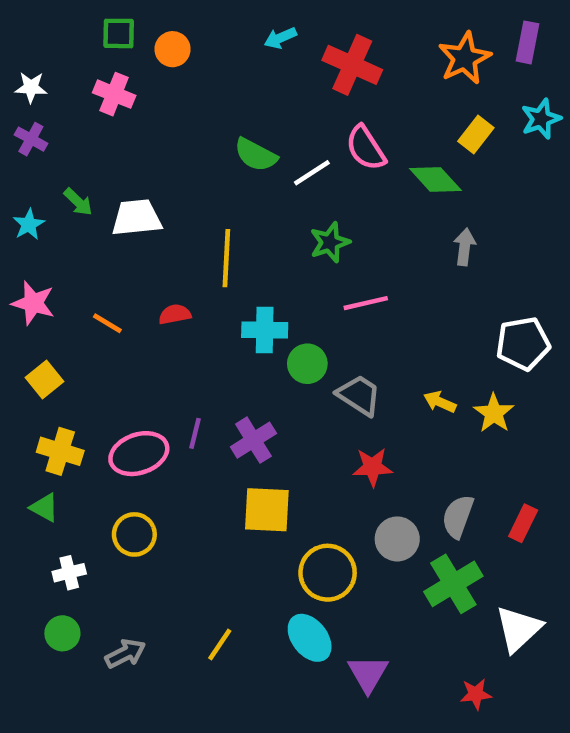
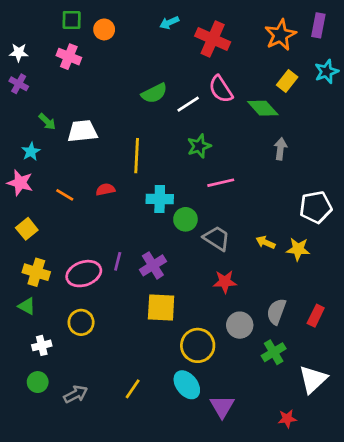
green semicircle: (256, 155) -> (154, 93), turned -55
cyan star: (29, 224) -> (31, 152), moved
yellow star: (494, 413) -> (298, 249), turned -30
green cross: (453, 584) -> (274, 352), size x0.7

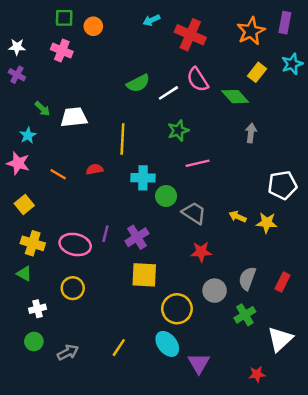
pink ellipse: (84, 274) -> (75, 244), turned 32

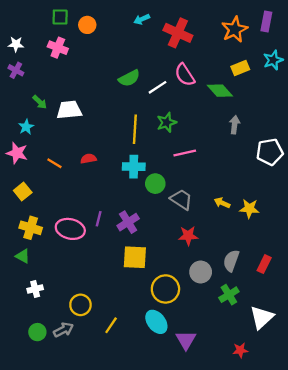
yellow rectangle: (257, 72) -> (240, 68), turned 30
yellow line: (122, 139) -> (135, 129), moved
white pentagon: (282, 185) -> (270, 152), moved
yellow circle: (73, 288) -> (80, 305), moved
green circle: (34, 341) -> (37, 332), moved

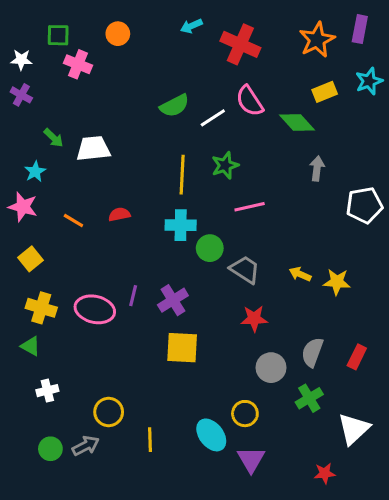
green square: (60, 17) -> (58, 35), moved
yellow circle: (165, 289) -> (245, 414), moved, size x0.7
yellow line: (111, 325) -> (150, 440), turned -36

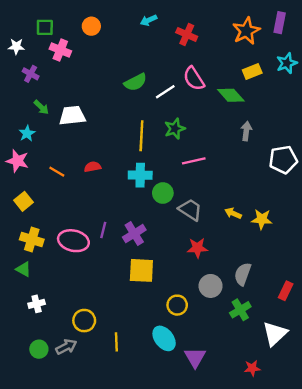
red cross: (240, 44) -> (187, 35), size x0.7
purple cross: (21, 95) -> (31, 74), moved
red rectangle: (357, 357) -> (286, 291), moved
yellow circle: (245, 414) -> (177, 305), moved

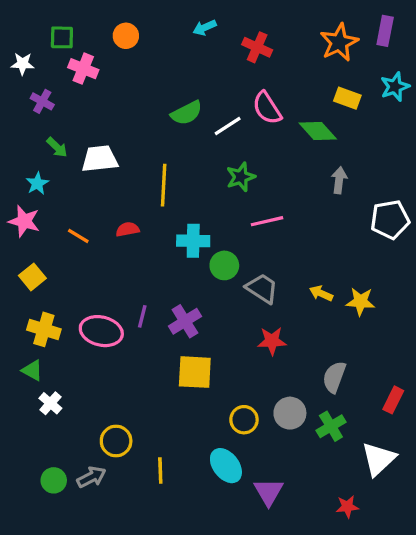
yellow rectangle: (252, 71) -> (347, 98), turned 42
yellow line: (141, 136) -> (164, 185), moved
gray circle: (211, 286) -> (290, 413), moved
white cross: (37, 304) -> (50, 403), moved, turned -35

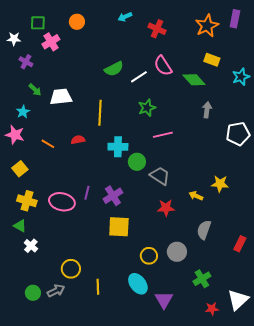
pink cross: (83, 69) -> (51, 42), turned 36
cyan star: (395, 87) -> (241, 77), moved
yellow arrow: (321, 293) -> (196, 196), moved
green cross: (331, 426) -> (202, 279), moved
white triangle: (379, 459) -> (238, 300), moved

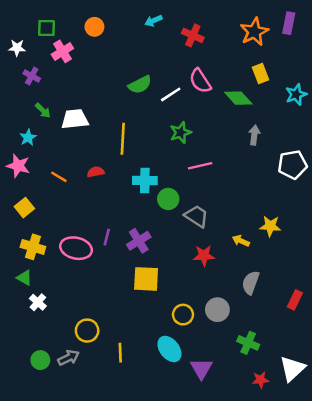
yellow rectangle: (212, 60) -> (260, 74), turned 49
green cross: (202, 279) -> (248, 343), turned -36

